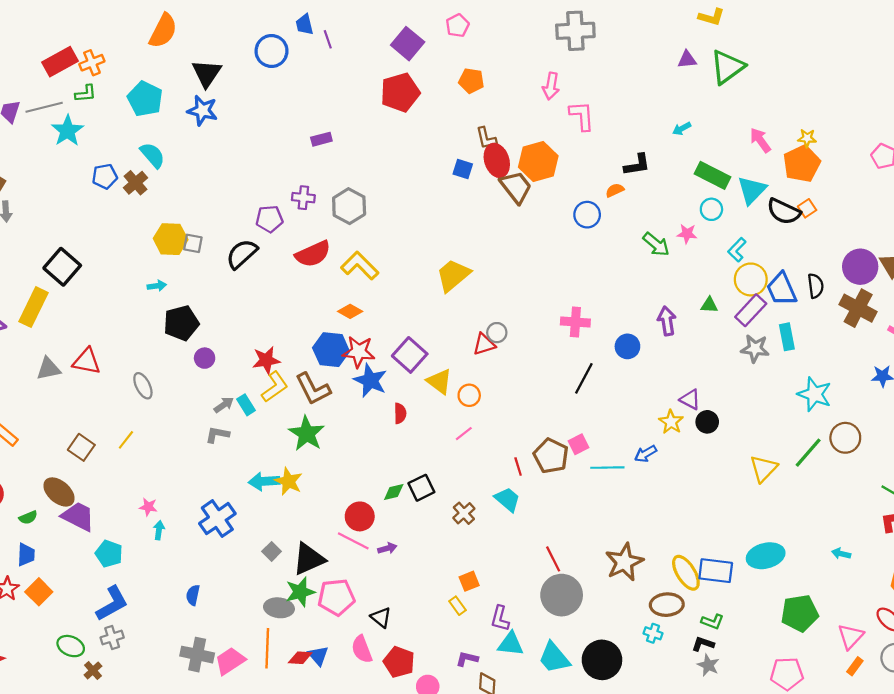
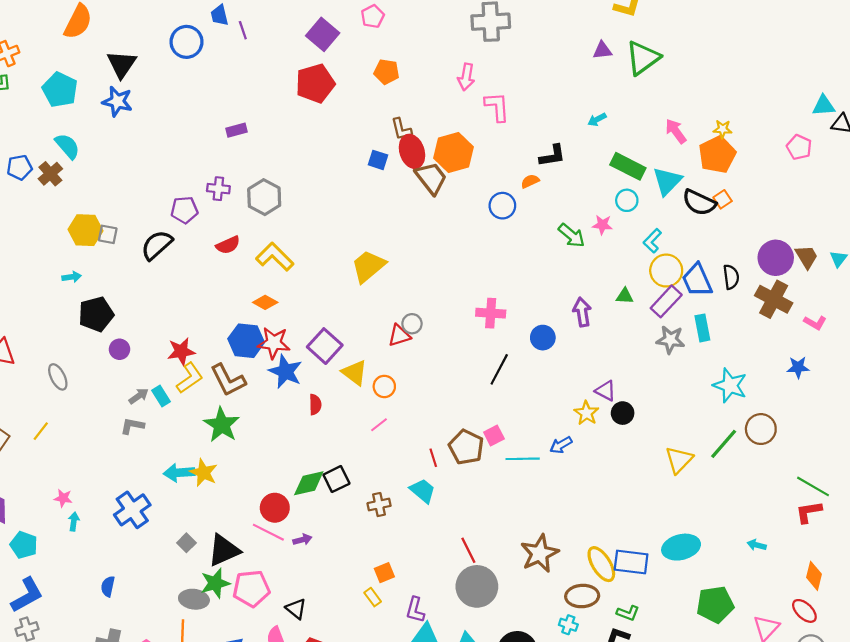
red semicircle: (313, 254) -> (228, 245), size x0.7
green diamond: (394, 492) -> (309, 483), size x1.5
brown cross: (464, 513) -> (379, 505), turned 30

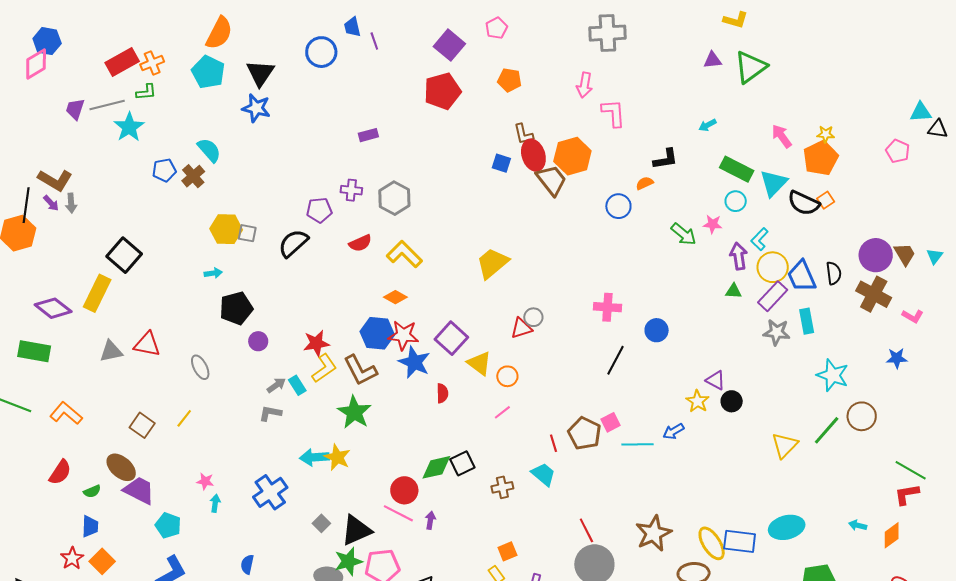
cyan pentagon: (60, 90) -> (208, 72), moved
purple arrow: (582, 312) -> (739, 256), moved
purple arrow: (302, 540) -> (430, 520), turned -66
orange diamond: (814, 576) -> (892, 535), moved, turned 40

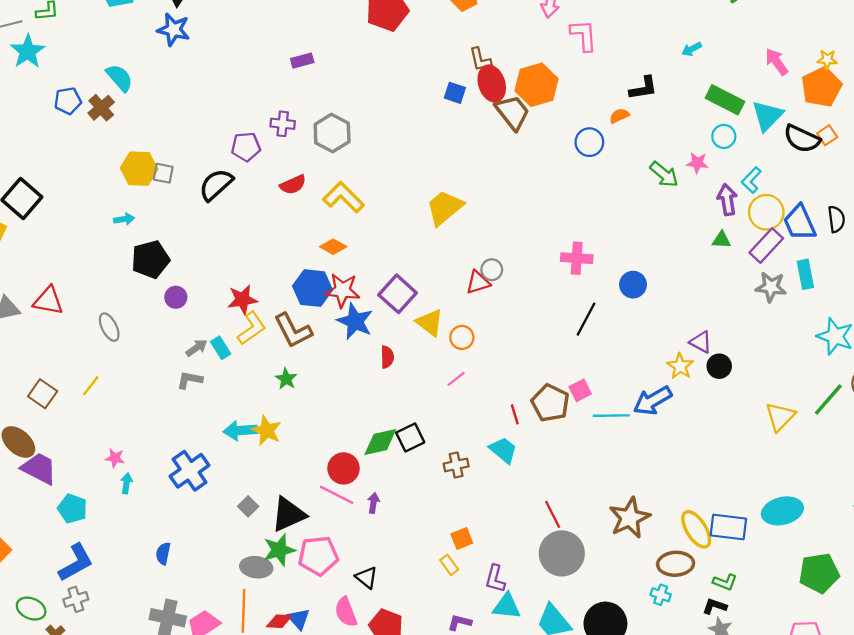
green star: (354, 412) -> (286, 379), size x0.6
blue arrow: (674, 431) -> (653, 401), size x1.6

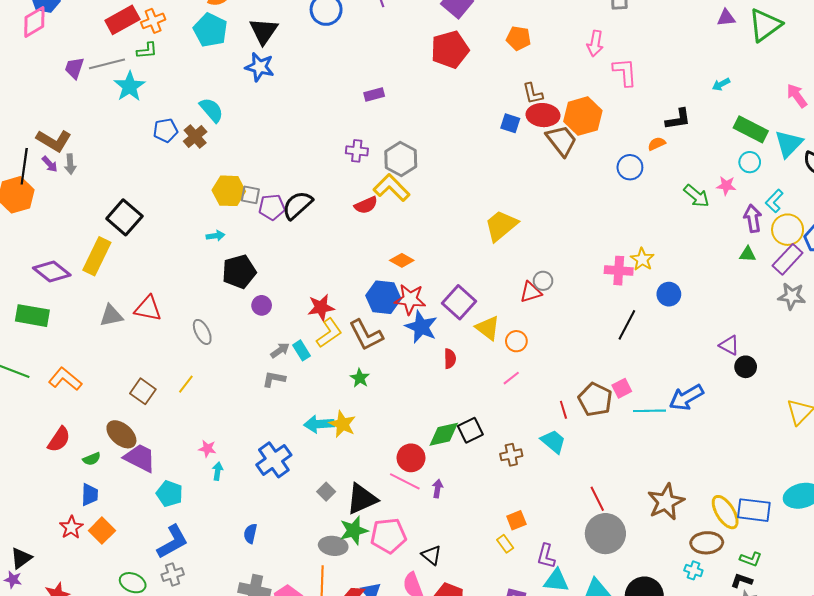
red ellipse: (492, 84) -> (543, 115), turned -68
purple pentagon: (246, 147) -> (272, 207), moved
yellow L-shape: (344, 197) -> (392, 188), moved
yellow star: (680, 366) -> (642, 259), moved

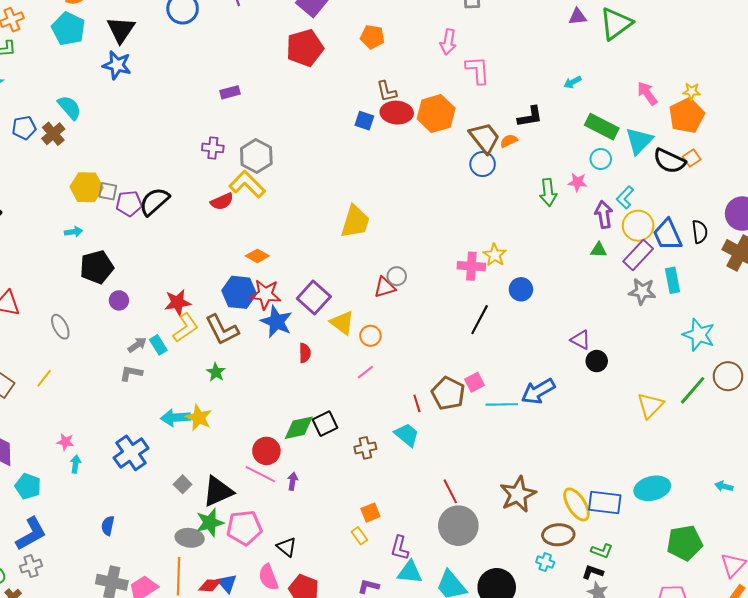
brown trapezoid: (561, 141) -> (485, 138), moved
green arrow: (696, 196) -> (548, 192), turned 44
yellow trapezoid: (501, 226) -> (355, 222), turned 147

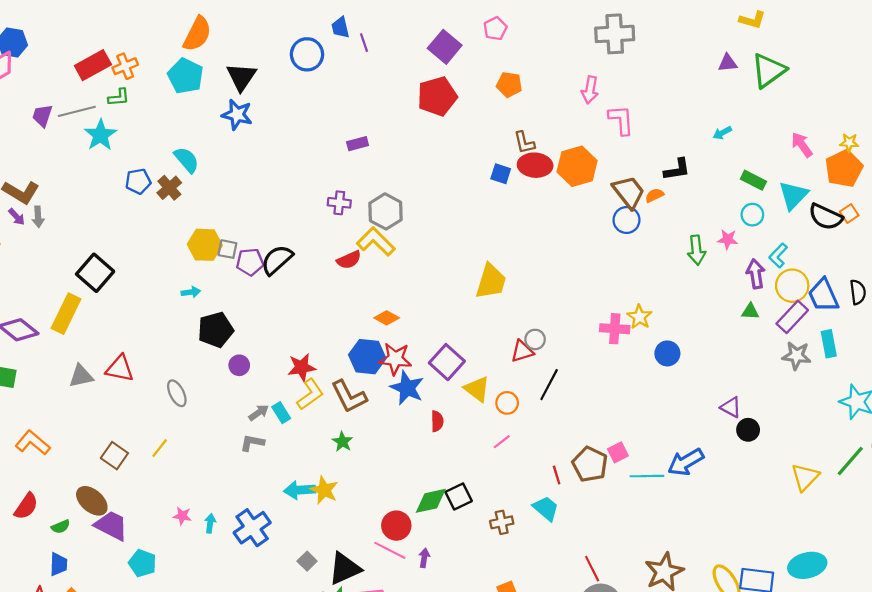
green rectangle: (602, 127) -> (753, 180), size x0.7
black line: (480, 320) -> (549, 385), moved
cyan arrow: (75, 464) -> (210, 523), moved

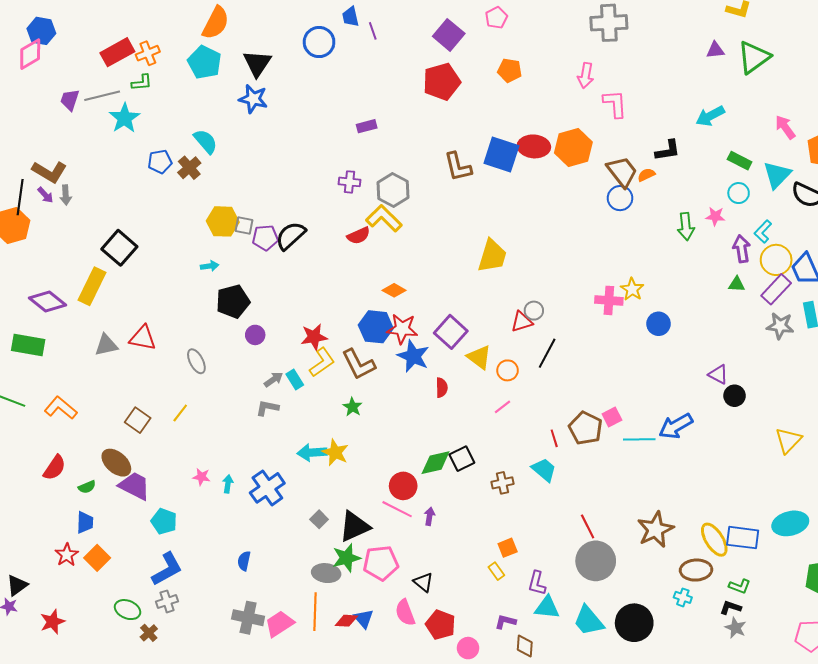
cyan arrow: (722, 133) -> (710, 116), size x1.6
brown L-shape: (524, 143) -> (458, 167), moved, size x1.4
blue square: (501, 174) -> (501, 155), size x1.8

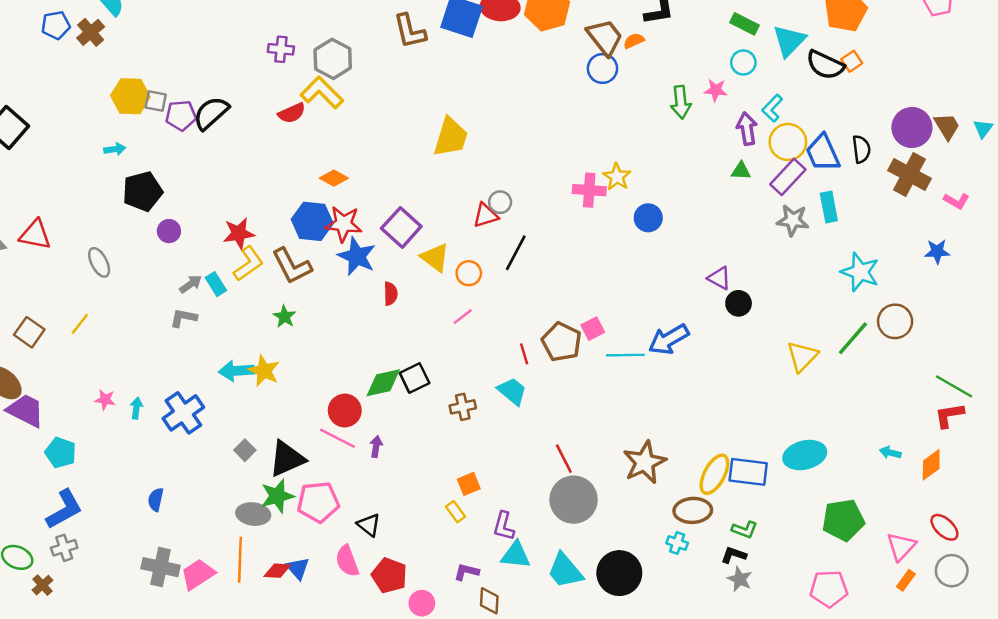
yellow ellipse: (714, 540) -> (714, 474), turned 60

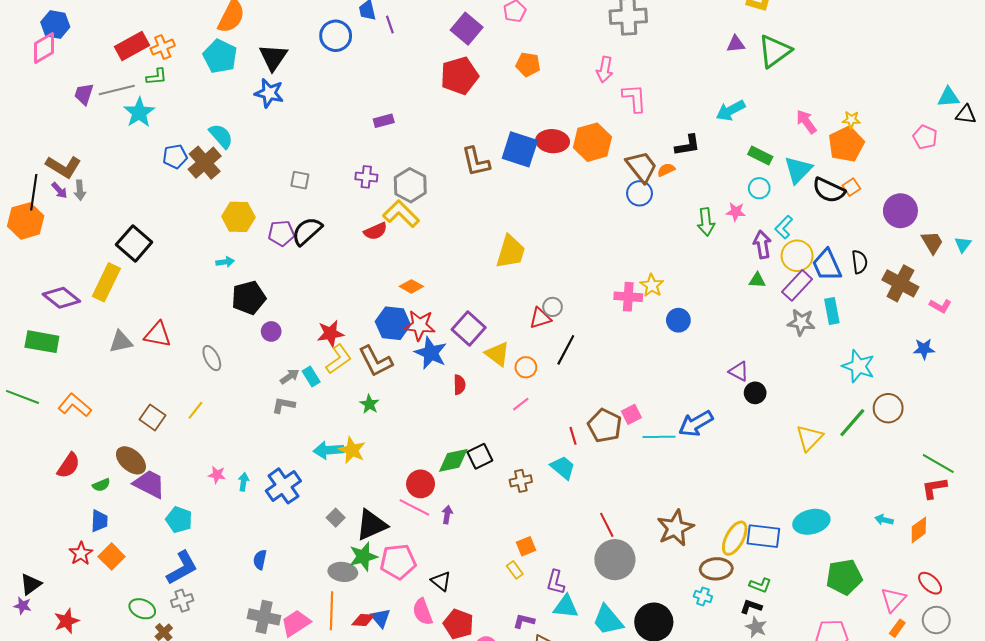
brown cross: (91, 32) -> (205, 163), size x1.4
gray square: (156, 101) -> (300, 180), moved
purple circle: (912, 127) -> (900, 211), moved

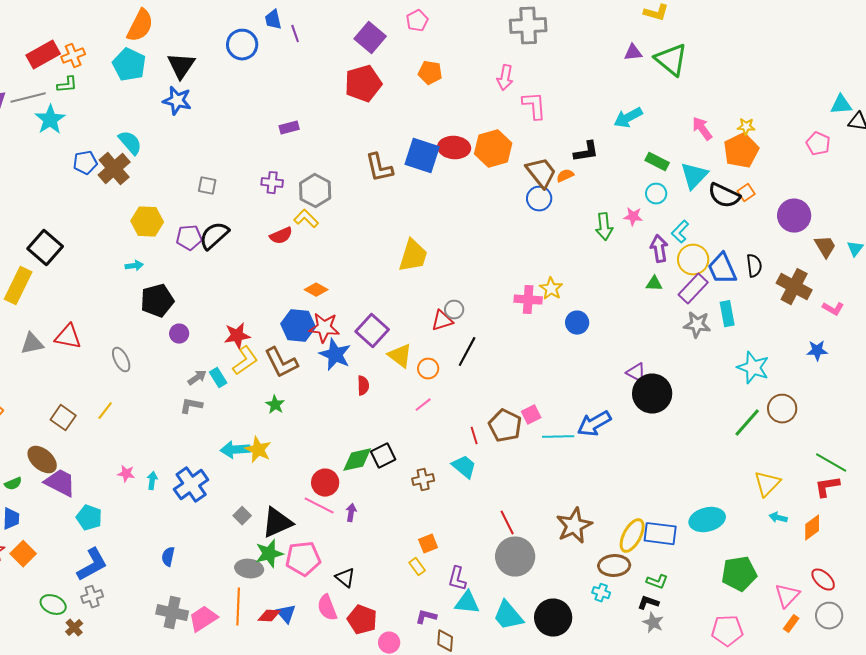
green triangle: (775, 51) -> (671, 60), turned -45
yellow L-shape: (401, 214) -> (306, 219), size x0.7
black circle: (755, 393) -> (652, 394), size x1.8
yellow triangle: (809, 438) -> (767, 484), moved

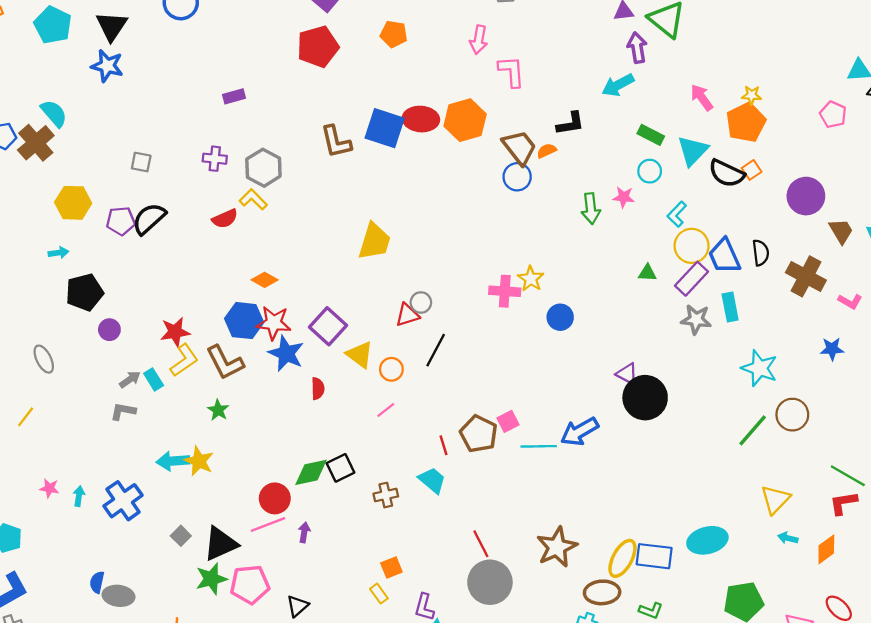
purple arrow: (659, 249) -> (637, 48), moved
pink line: (319, 506) -> (268, 524), turned -48
gray ellipse: (249, 569) -> (118, 596), moved
black triangle: (345, 578) -> (297, 606), turned 40

